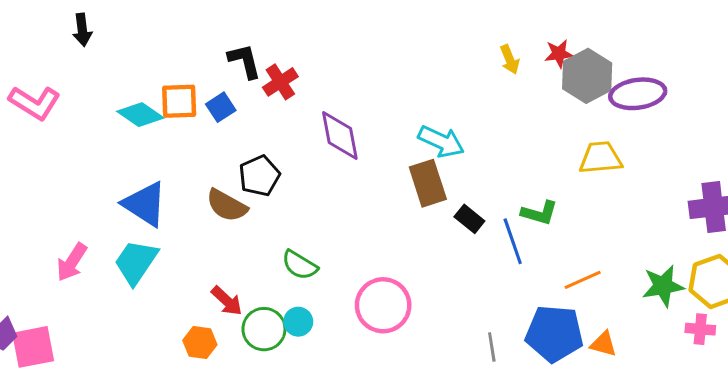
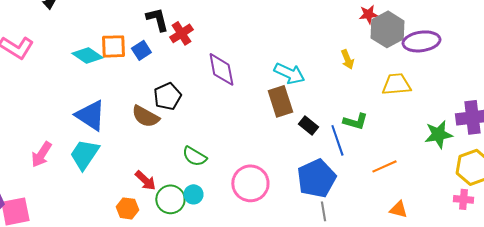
yellow arrow: (510, 60) -> (347, 59), moved
green star: (663, 286) -> (438, 134), moved
blue pentagon: (554, 334) -> (316, 178), moved, turned -30

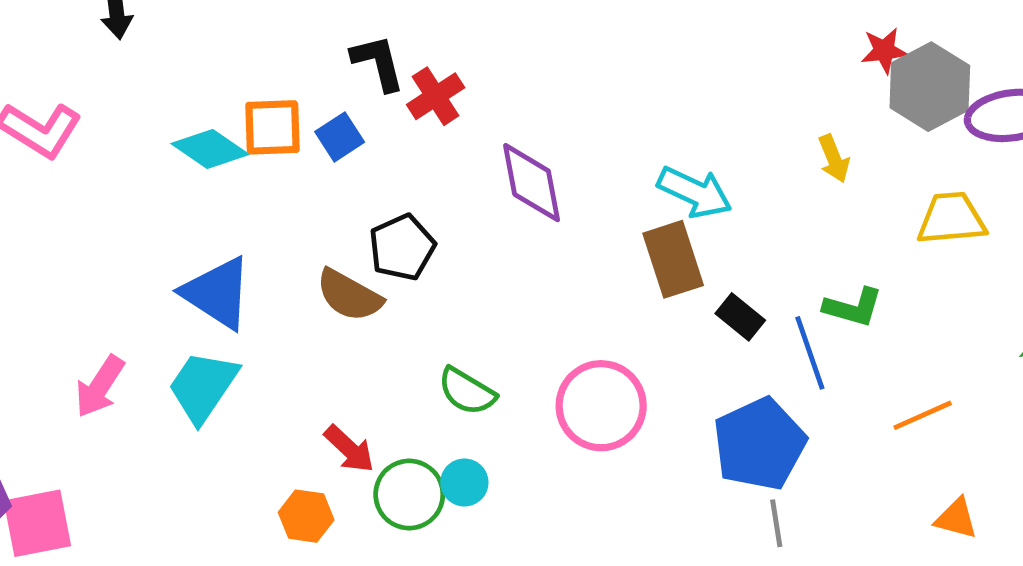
pink circle: (250, 183) -> (601, 406), moved

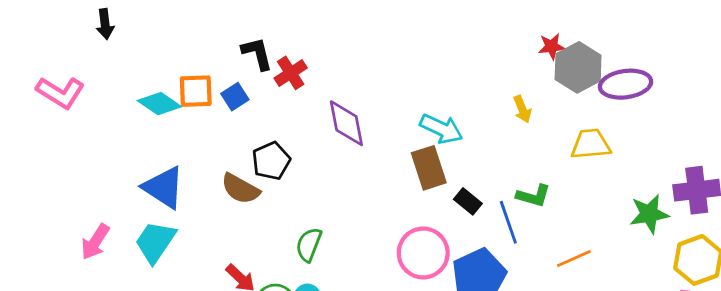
green semicircle: (467, 391) -> (309, 245), turned 80
pink circle: (601, 406) -> (423, 253), moved

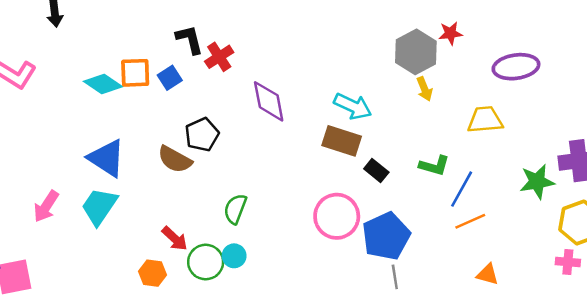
gray hexagon: (578, 67) -> (416, 52), moved
brown rectangle: (429, 168) -> (342, 141), turned -54
blue line: (508, 222) -> (462, 189), moved, turned 48

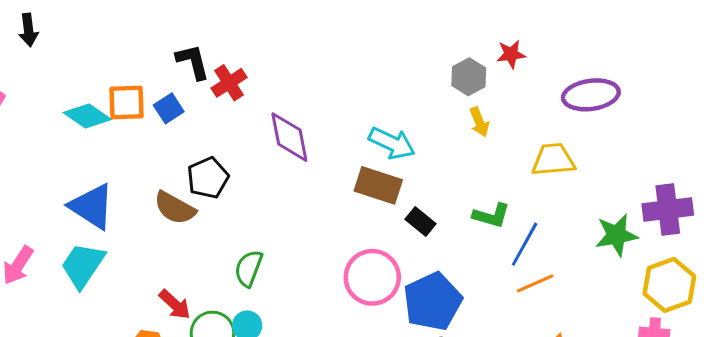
gray hexagon: (416, 52) -> (469, 77), size x0.7

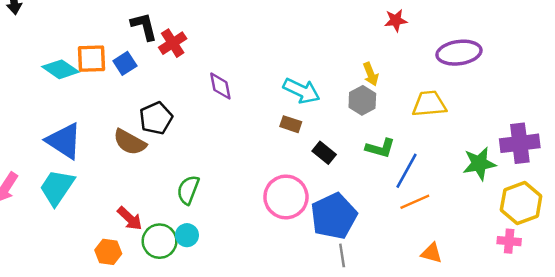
gray hexagon: (469, 77) -> (362, 100), moved
purple diamond: (289, 137) -> (220, 86), size x0.7
brown rectangle: (378, 185) -> (291, 124), size x0.6

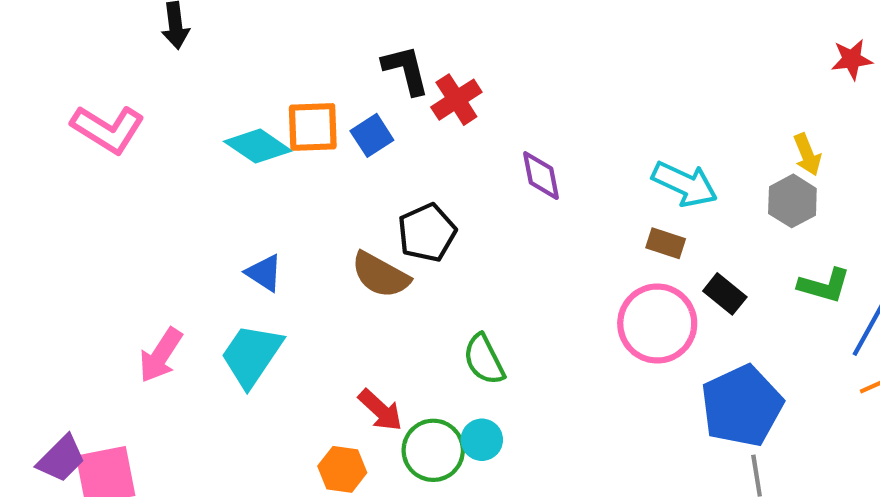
blue triangle: (64, 141) -> (264, 273), size x0.6
green semicircle: (188, 190) -> (484, 359), turned -48
pink circle: (286, 197) -> (657, 324), moved

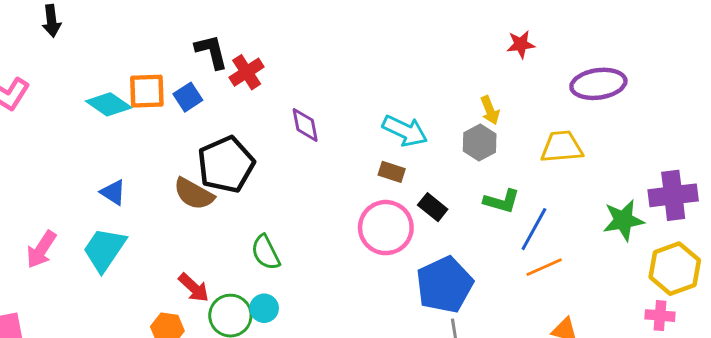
black pentagon: (427, 233) -> (226, 165), size x1.4

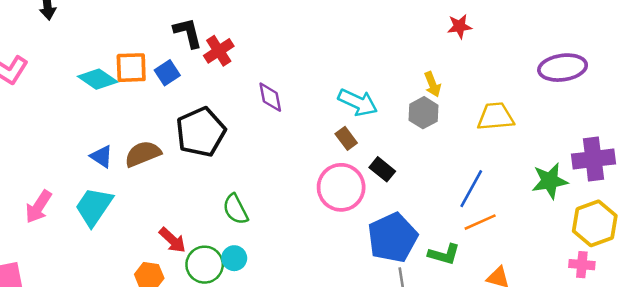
purple ellipse: (598, 84) -> (563, 68), moved
brown rectangle: (392, 172) -> (346, 138), turned 35
brown semicircle: (194, 194) -> (143, 154), moved, turned 129
green L-shape: (502, 201) -> (444, 254), moved

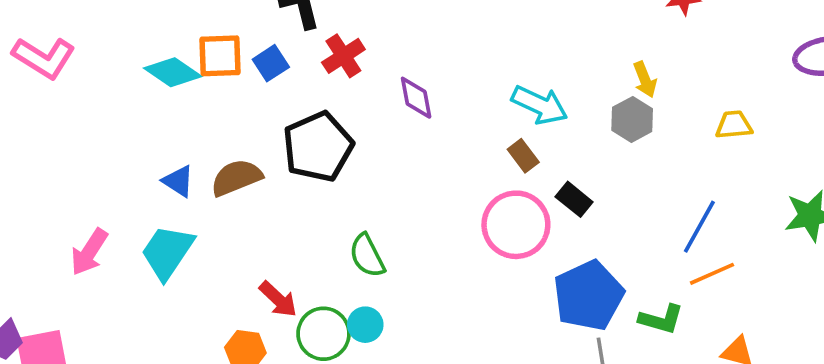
red cross: (219, 51) -> (343, 56), moved
yellow trapezoid: (496, 117) -> (734, 125), size x0.7

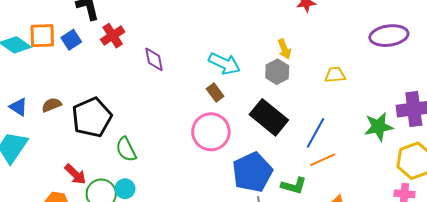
black pentagon: (318, 147) -> (92, 117), moved
brown semicircle: (236, 178) -> (52, 105), size x0.7
black rectangle: (574, 199) -> (269, 117), moved, size x1.8

